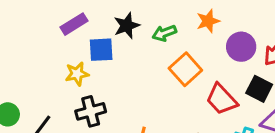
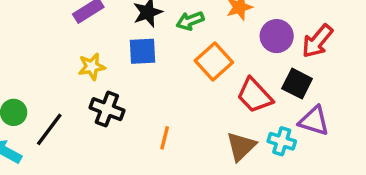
blue square: (101, 50) -> (143, 51), moved
black cross: (91, 111) -> (107, 109), turned 36

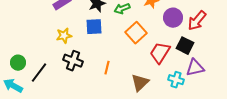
red trapezoid: (255, 95) -> (160, 53), turned 75
purple triangle: (314, 121) -> (195, 68), turned -30
orange line: (165, 138) -> (107, 68), moved
brown triangle: (241, 146) -> (140, 83), moved

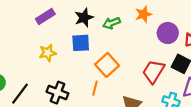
orange square: (136, 33) -> (107, 65), moved
black cross: (73, 61) -> (57, 93), moved

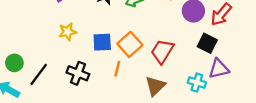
blue square: (81, 43) -> (102, 42), moved
red trapezoid: (153, 72) -> (162, 51), moved

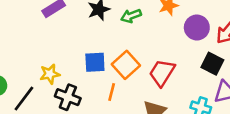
yellow star: (68, 32) -> (50, 74), moved

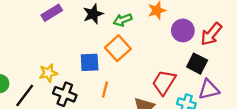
orange square: (126, 65) -> (118, 48), moved
red trapezoid: (162, 73) -> (164, 82), moved

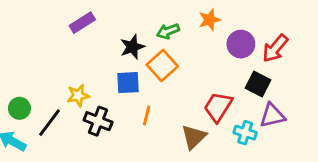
black star: (93, 14) -> (132, 47), moved

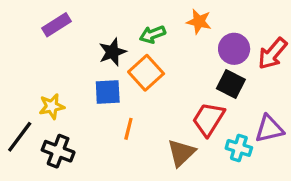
orange star: (209, 20) -> (199, 22), turned 30
black square: (258, 84) -> (231, 84), moved
black cross: (98, 121) -> (58, 151), moved

